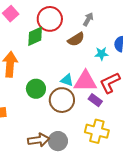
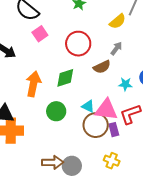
green diamond: (35, 36) -> (65, 78), moved
brown circle: (62, 100) -> (96, 125), moved
purple rectangle: (95, 100) -> (114, 130), turned 32
yellow cross: (97, 131) -> (112, 161), size x0.7

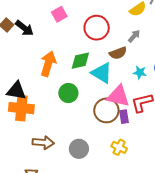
cyan triangle: (88, 106) -> (102, 73), moved, size x1.6
brown arrow: (53, 162) -> (43, 143), moved

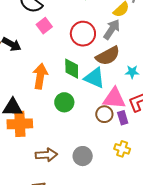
gray arrow: (134, 36) -> (112, 29), moved, size x1.5
brown semicircle: (118, 53) -> (108, 56), size x1.4
green diamond: (80, 61) -> (72, 69), turned -70
brown circle: (106, 110) -> (104, 114), size x0.7

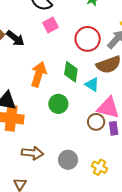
cyan triangle: (94, 78) -> (92, 84), size x0.7
yellow cross: (122, 149) -> (100, 167), moved

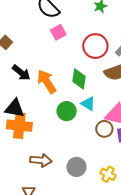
black arrow: (15, 38) -> (21, 73), moved
orange arrow: (39, 74) -> (47, 82), turned -50
cyan triangle: (92, 84) -> (88, 104), moved

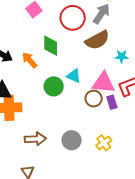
green diamond: (79, 79) -> (51, 46), moved
orange arrow: (47, 82) -> (30, 60), size x0.7
yellow cross: (108, 174) -> (104, 143), turned 35

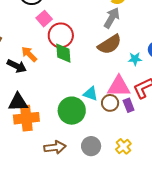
red circle: (73, 18) -> (61, 35), moved
orange arrow: (30, 60) -> (29, 54), moved
cyan triangle: (74, 76) -> (90, 94), moved
green circle: (54, 86) -> (72, 111), moved, size x1.4

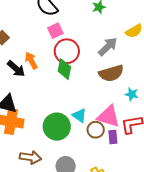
gray arrow: (112, 18) -> (108, 47), moved

